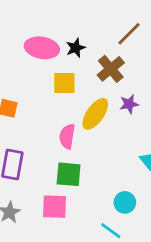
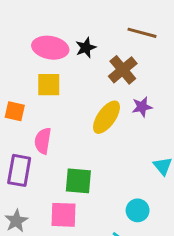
brown line: (129, 34) -> (142, 33), turned 60
yellow square: (64, 83) -> (49, 85), moved
pink semicircle: (67, 136) -> (43, 141), moved

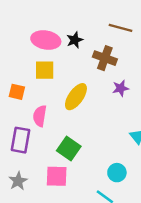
brown cross: (123, 70) -> (105, 58), turned -30
yellow ellipse: (106, 117) -> (76, 97), moved
green square: (78, 181) -> (69, 148), turned 30

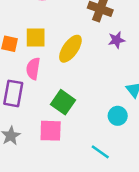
yellow square: (45, 70) -> (36, 38), moved
cyan circle: (117, 173) -> (118, 116), moved

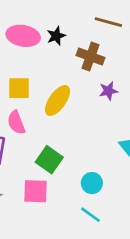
pink semicircle: (33, 69) -> (16, 123), turned -30
cyan circle: (118, 116) -> (92, 183), moved

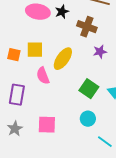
pink semicircle: (16, 123) -> (43, 76), moved
green square: (49, 160) -> (89, 89), moved
cyan line: (90, 215) -> (105, 142), moved

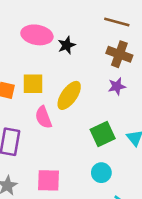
black star: (62, 12) -> (67, 45), moved
brown cross: (87, 27) -> (119, 54), moved
green square: (89, 89) -> (103, 134), turned 30

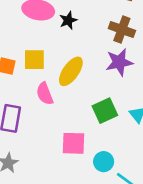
purple star: (117, 86) -> (119, 62), size x1.5
cyan circle: (101, 173) -> (104, 162), moved
pink square: (49, 180) -> (74, 143), moved

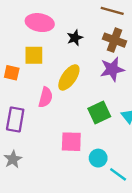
black star: (68, 20) -> (75, 38), moved
yellow square: (34, 60) -> (34, 55), moved
pink semicircle: (45, 94) -> (46, 97), turned -144

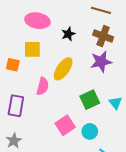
pink square: (71, 142) -> (65, 125), turned -36
cyan circle: (98, 158) -> (90, 131), moved

